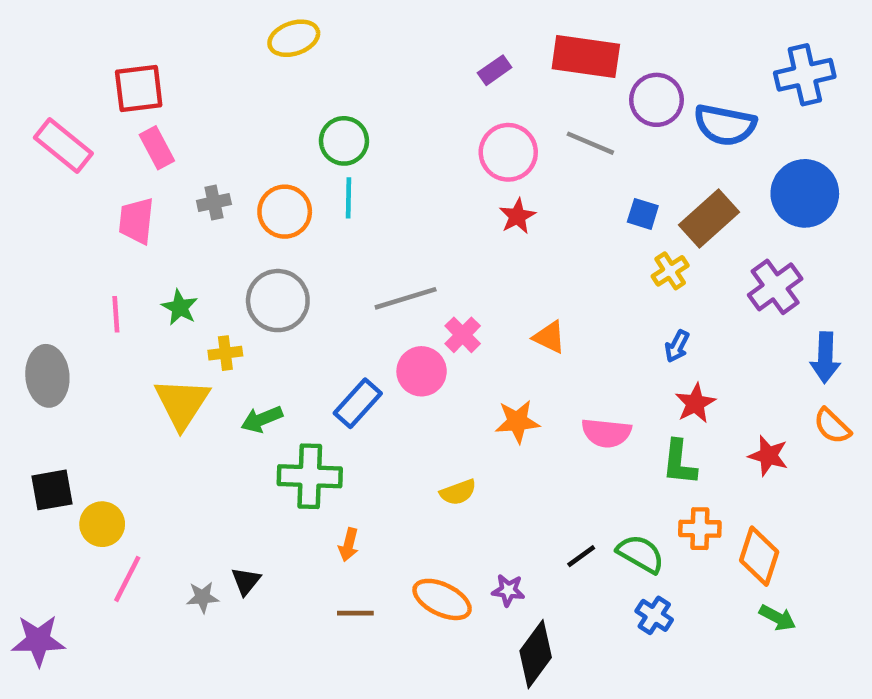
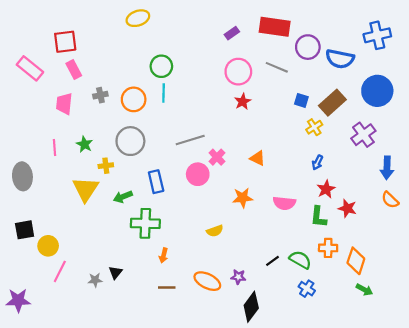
blue rectangle: (358, 403) -> (156, 182), moved, turned -55
red star: (768, 456) -> (347, 208), moved

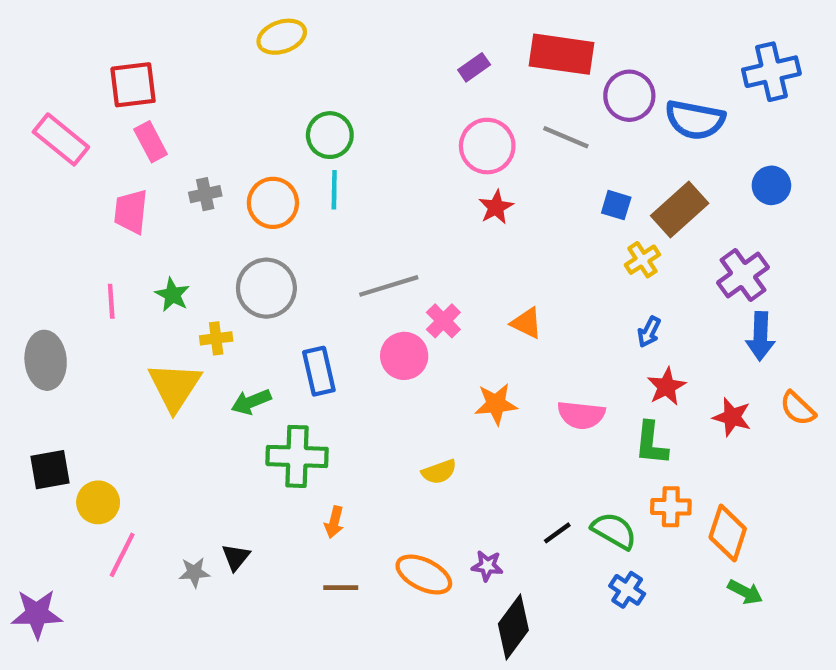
blue circle: (377, 91) -> (771, 185), size x0.6
blue arrow: (387, 168) -> (760, 336), moved
red star: (347, 208) -> (732, 417), moved

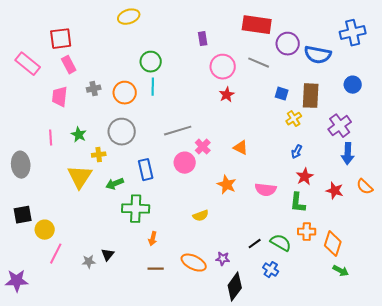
purple rectangle: (474, 67) -> (203, 39), moved, turned -64
brown rectangle: (680, 209) -> (311, 96), turned -45
orange star: (496, 404) -> (227, 185), turned 30
blue cross: (627, 590) -> (271, 270), moved

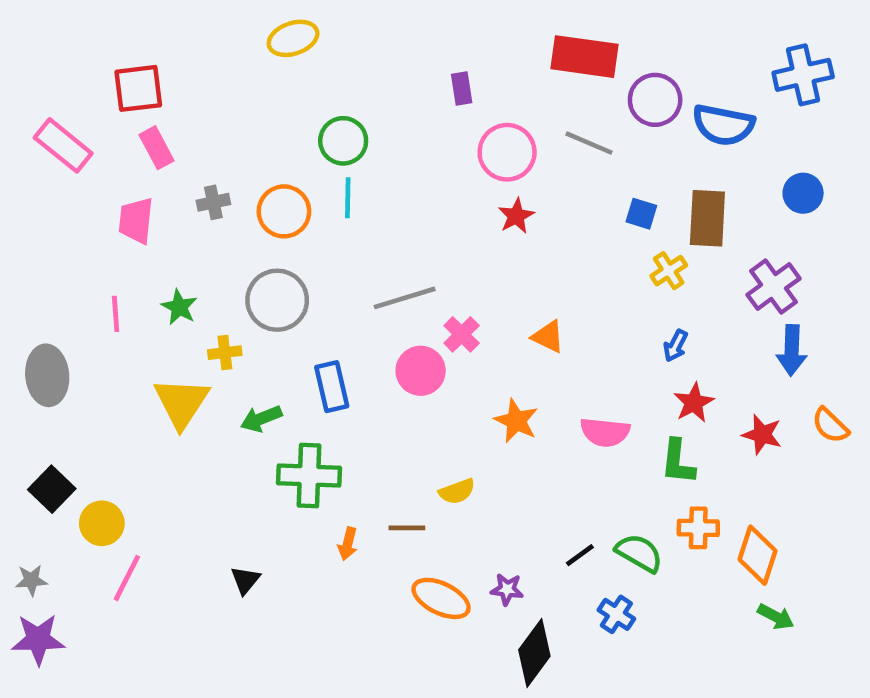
black square: (23, 215) -> (52, 489), turned -36
gray star: (89, 262) -> (31, 580), moved
brown line: (156, 269) -> (407, 528), moved

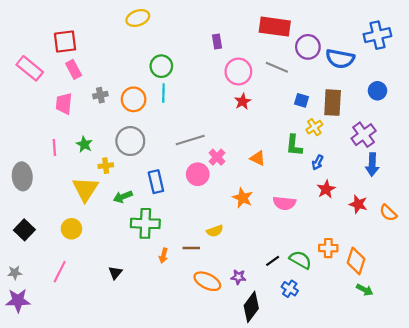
orange semicircle: (830, 425) -> (388, 213), moved
green L-shape: (678, 462) -> (294, 145), moved
yellow circle: (102, 523) -> (71, 229), moved

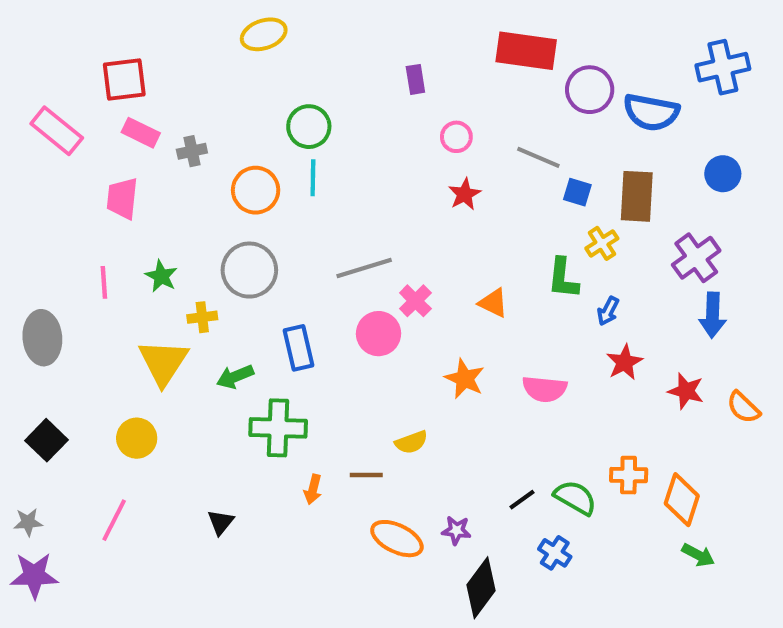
gray line: (277, 67) -> (538, 157), moved
pink rectangle: (74, 69) -> (141, 133), turned -36
pink circle: (238, 72) -> (456, 137), size x0.6
gray cross: (100, 95) -> (192, 151), moved

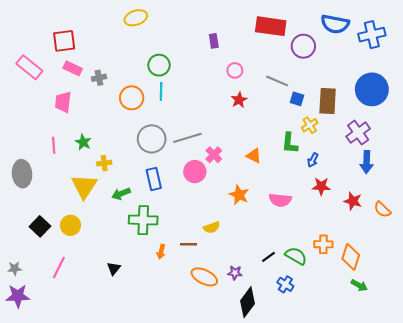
blue semicircle: (651, 112) -> (335, 24), moved
blue circle: (723, 174) -> (372, 89), size x1.8
gray circle: (249, 270) -> (152, 139), moved
red star: (624, 362) -> (321, 186), turned 30
black square: (46, 440) -> (40, 226), moved

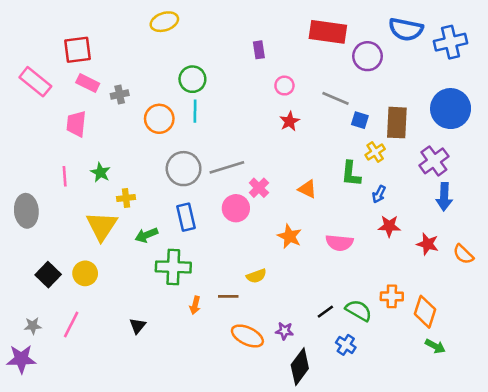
gray star: (15, 269) -> (33, 326), moved

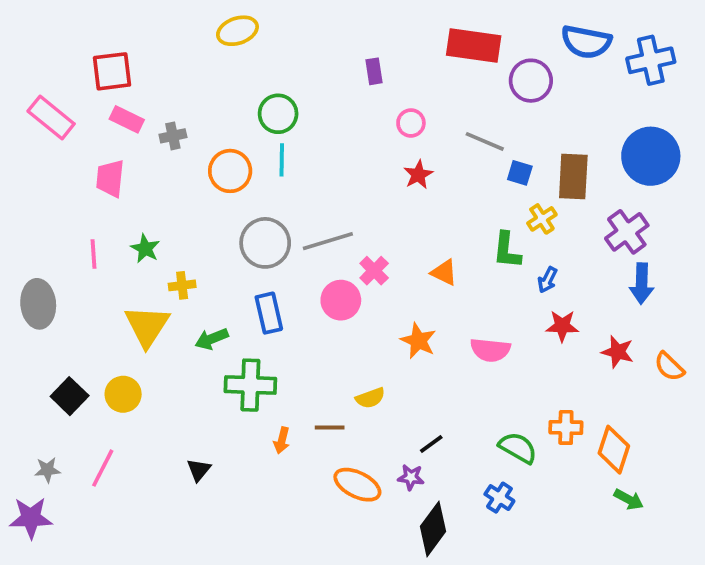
black line: (325, 312) -> (431, 444), moved

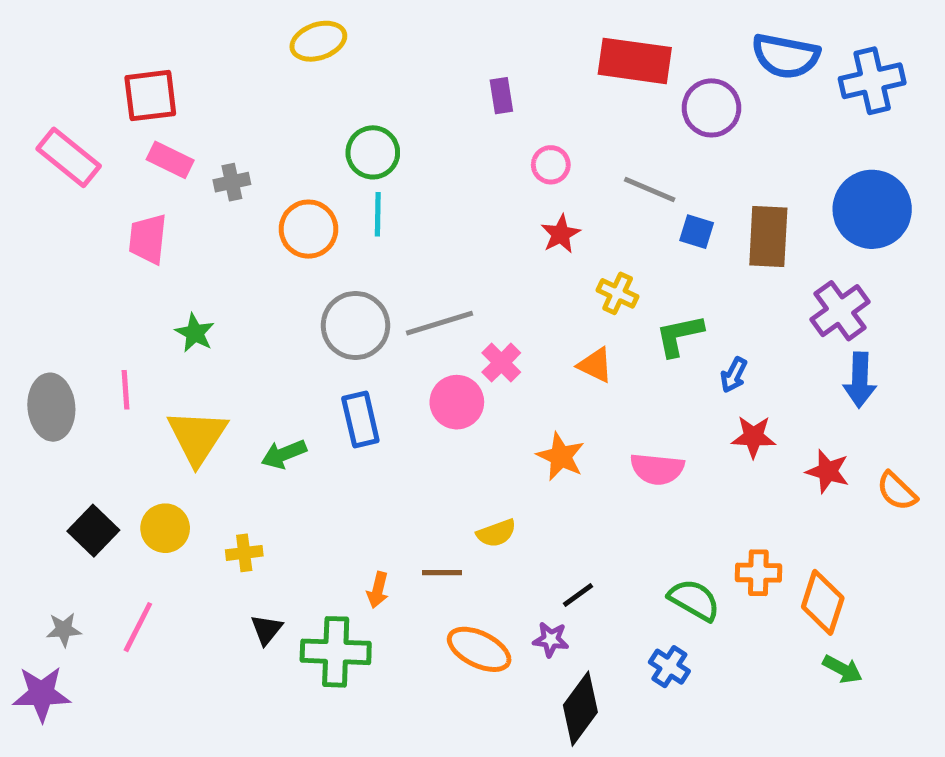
yellow cross: (542, 219) -> (618, 293), moved, turned -32
green L-shape: (507, 250) -> (679, 335), turned 72
pink line: (94, 254) -> (126, 390), moved
yellow cross: (182, 285) -> (244, 553), moved
green cross: (250, 385) -> (336, 652), moved

